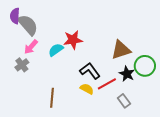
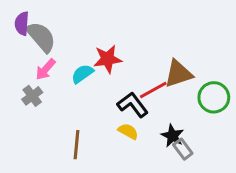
black star: (127, 74) -> (172, 136), moved
red line: (107, 84) -> (153, 90), moved

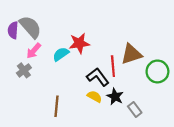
purple semicircle: (22, 24) -> (13, 30), moved
red line: (153, 90) -> (113, 66), turned -66
black star: (172, 136) -> (115, 96), moved

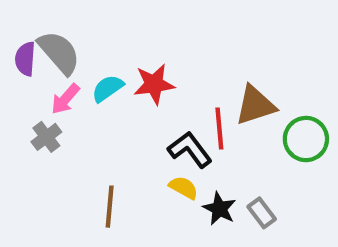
cyan semicircle: (61, 54) -> (108, 88), moved
black star: (115, 96) -> (219, 209), moved

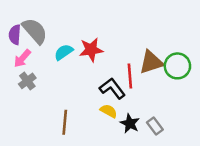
pink arrow: (65, 99) -> (22, 58), moved
green circle: (306, 139) -> (177, 66), moved

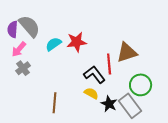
green circle: (177, 66) -> (141, 85), moved
gray rectangle: (155, 126) -> (130, 106), size x1.6

